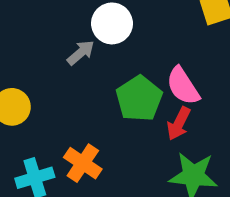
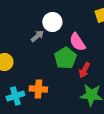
pink semicircle: (183, 86) -> (77, 42), moved
orange cross: (83, 163) -> (38, 89), turned -30

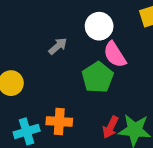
white circle: (52, 22) -> (99, 26), moved
red arrow: (84, 70) -> (110, 127), moved

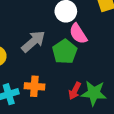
gray arrow: (58, 46) -> (33, 42), moved, size x1.6

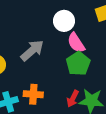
green pentagon: (65, 52) -> (78, 64), moved

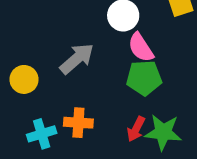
green pentagon: (78, 64) -> (144, 78), turned 30

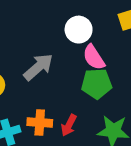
red arrow: (136, 129) -> (69, 125), moved

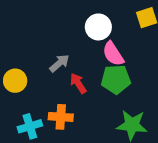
gray arrow: (38, 67) -> (59, 63), size x0.7
red arrow: (69, 125) -> (78, 83), moved, turned 120

